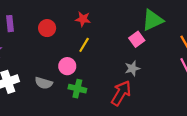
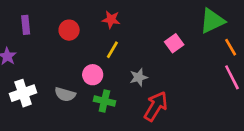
green triangle: (152, 20) -> (212, 21), moved
gray star: (132, 68) -> (139, 77), moved

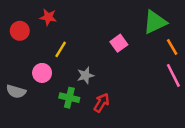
red star: (111, 20) -> (48, 17), moved
green cross: (104, 101) -> (69, 98), moved
red arrow: (156, 106) -> (102, 103), size x0.7

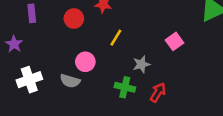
pink square: (119, 43) -> (174, 41), moved
pink circle: (42, 73) -> (85, 62), moved

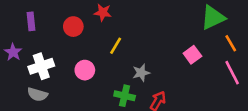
pink square: (174, 41) -> (192, 55), moved
white cross: (29, 80) -> (41, 66), moved
gray semicircle: (70, 81) -> (37, 94), moved

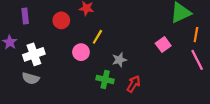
orange line: (231, 43) -> (196, 35), turned 40
pink circle: (85, 70) -> (81, 52), moved

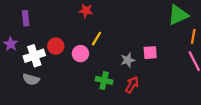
red circle: (61, 20) -> (56, 46), moved
pink square: (163, 44) -> (150, 53), moved, turned 32
gray star: (119, 60) -> (128, 60), moved

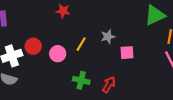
yellow line: (97, 39) -> (81, 44), moved
gray star: (128, 60) -> (108, 37), moved

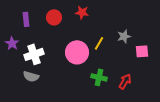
red circle: (33, 46) -> (54, 17), moved
pink circle: (58, 54) -> (77, 52), size x1.5

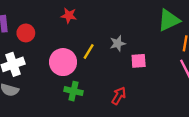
red circle: (54, 17) -> (26, 33), moved
green cross: (99, 77) -> (73, 91), moved

